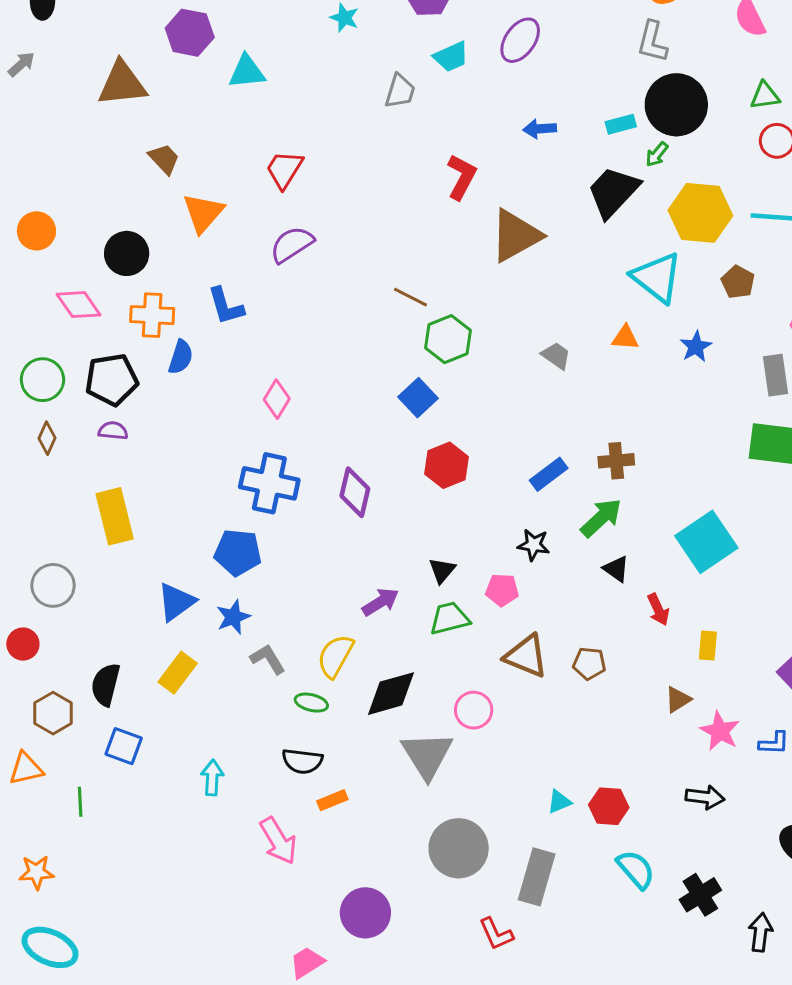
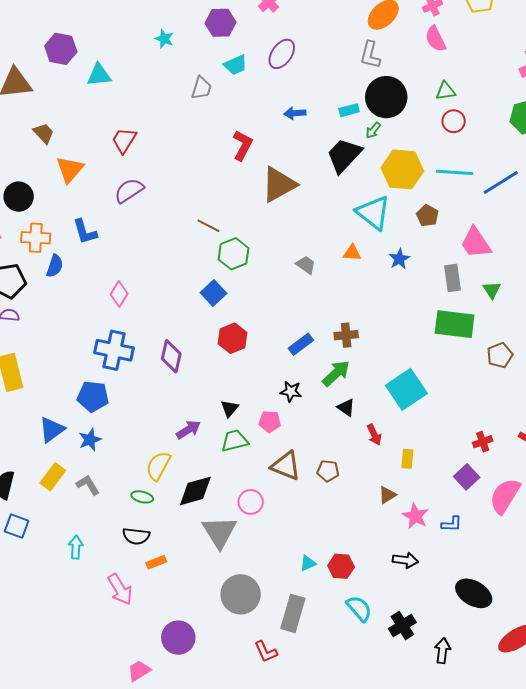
gray L-shape: (268, 659) -> (88, 485), moved

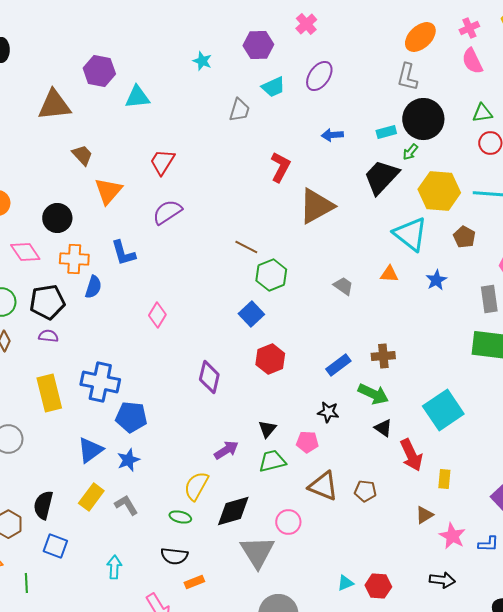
blue cross: (114, 350) -> (100, 382), moved
green arrow: (336, 373) -> (373, 394), turned 68
red arrow: (374, 435) -> (411, 455), size x1.5

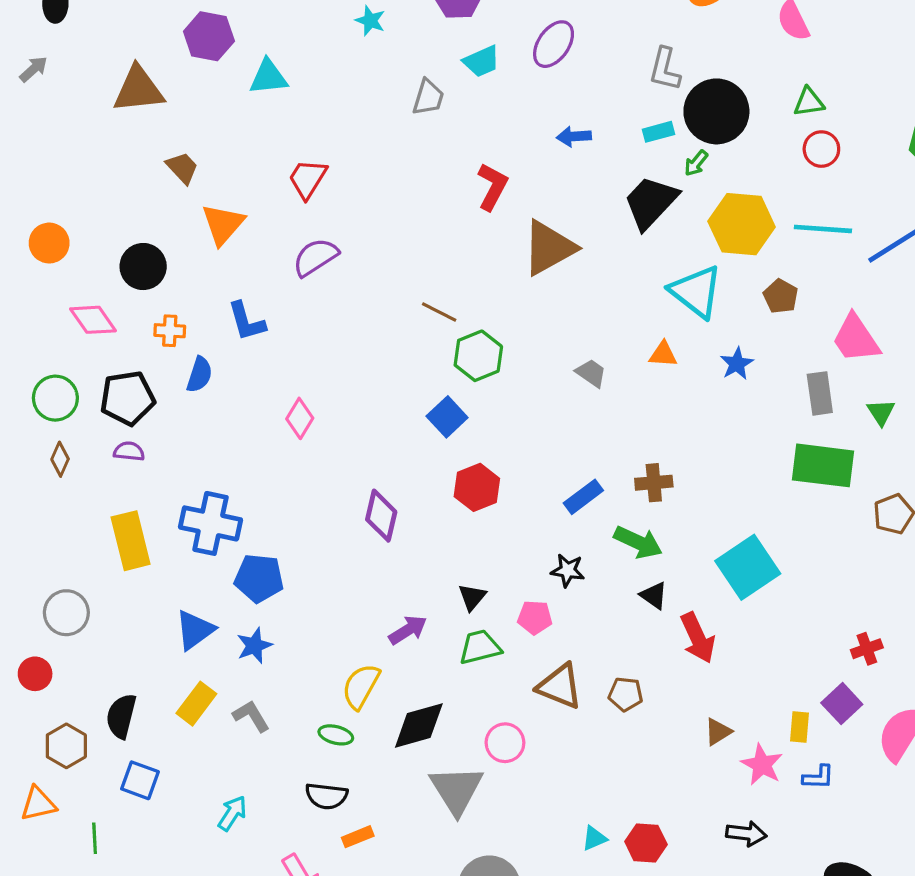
gray L-shape: (407, 77) -> (665, 69), moved
orange cross: (74, 259) -> (170, 331), size x0.7
yellow rectangle: (444, 479) -> (799, 727), moved
cyan arrow: (114, 567) -> (232, 813), turned 30

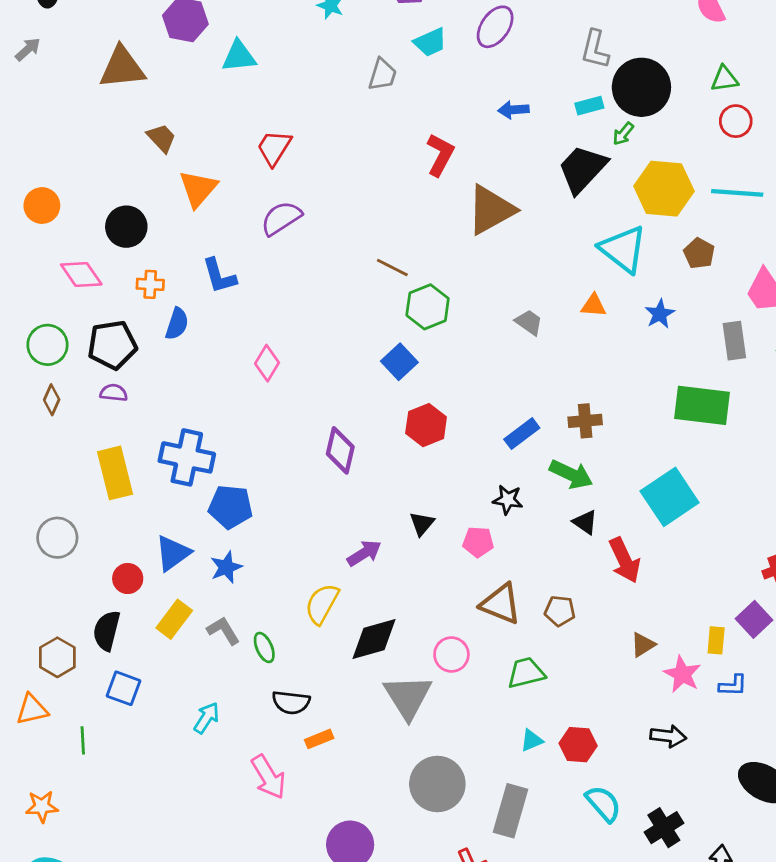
green rectangle: (823, 465) -> (702, 405), moved
green trapezoid: (480, 647) -> (526, 673), moved
red circle: (35, 674) -> (128, 579), moved
green ellipse: (336, 735) -> (264, 647), moved, turned 52

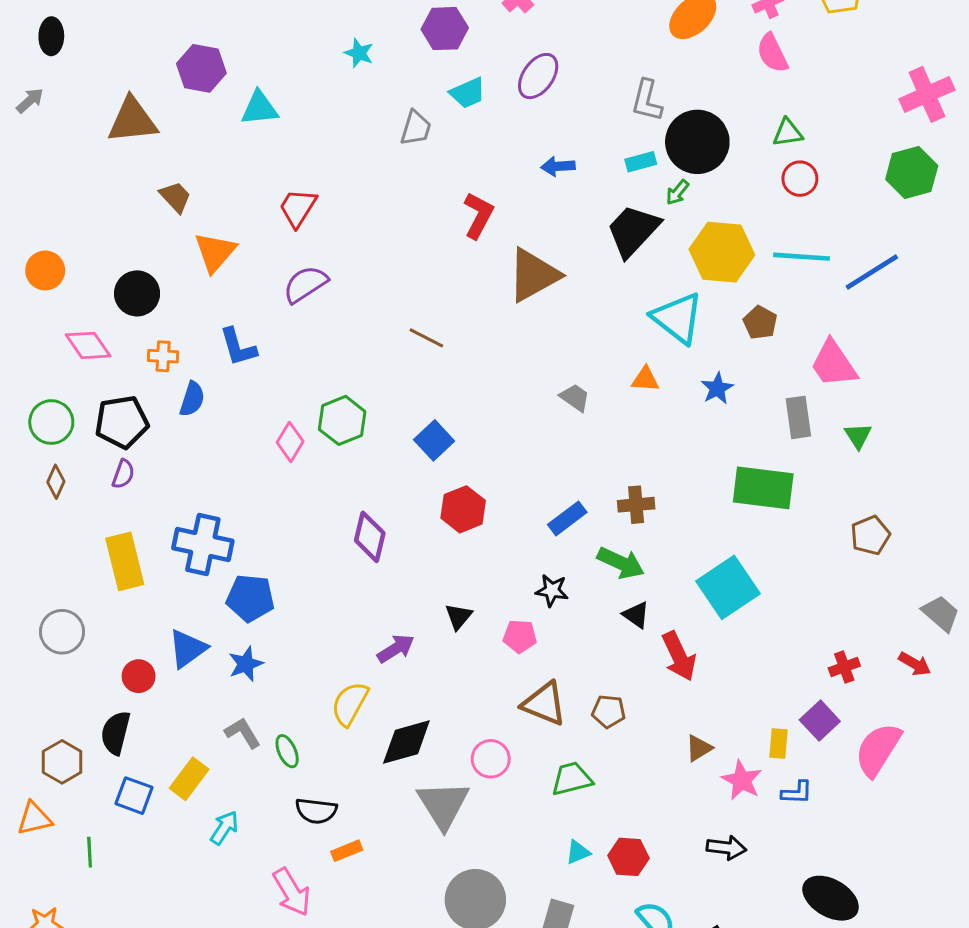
green hexagon: (428, 307) -> (342, 420), moved
purple semicircle: (114, 393) -> (123, 474), turned 104
yellow rectangle: (174, 619) -> (189, 779), moved

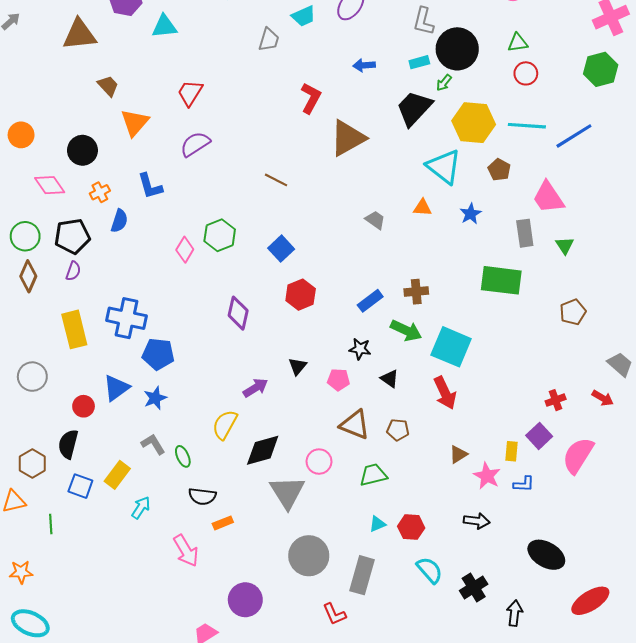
orange cross: (163, 356) -> (100, 192), turned -30
brown diamond: (56, 482) -> (28, 276), size x1.4
cyan square: (728, 587) -> (451, 347), moved, turned -33
black triangle: (636, 615) -> (390, 379), moved

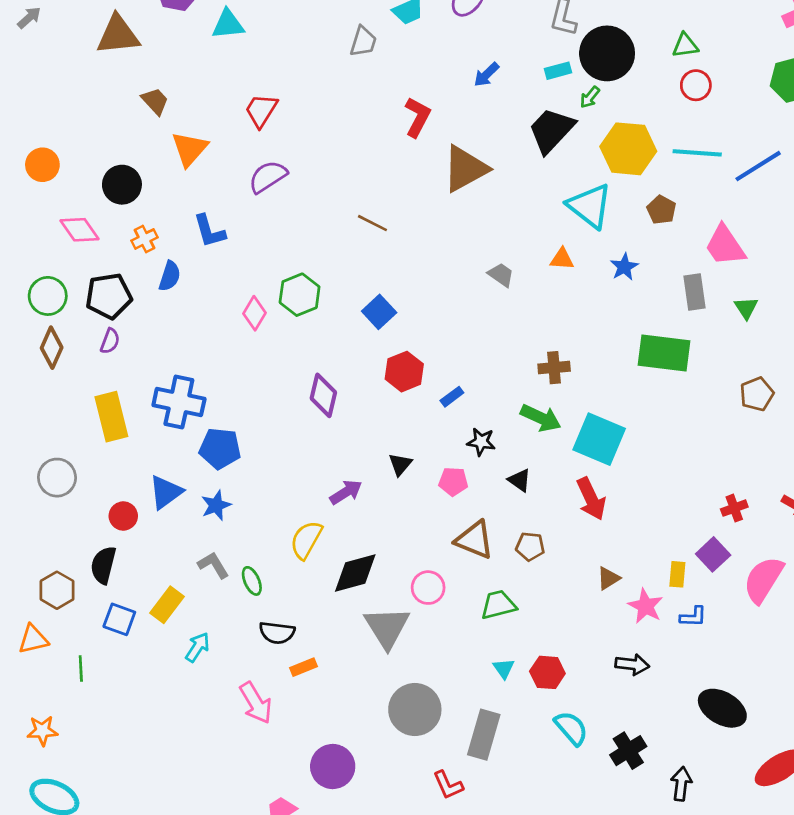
blue arrow: (364, 65) -> (486, 75), turned -40
blue rectangle: (370, 301) -> (452, 397), moved, size x0.7
cyan triangle: (377, 524) -> (504, 668), turned -42

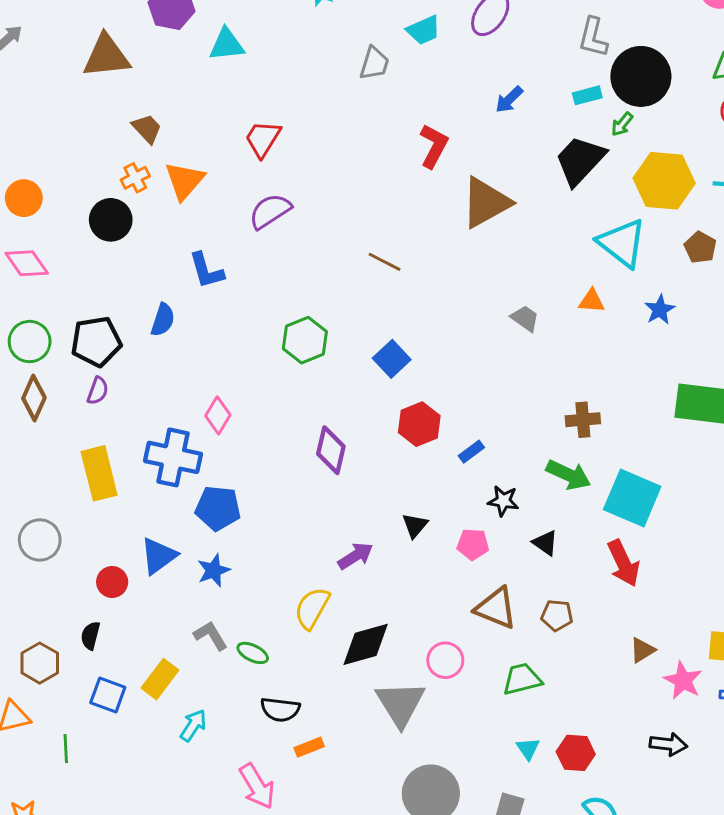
pink diamond: (80, 230) -> (27, 263), moved
orange cross: (144, 239) -> (135, 178), moved
pink diamond: (254, 313) -> (218, 415), moved
black semicircle: (103, 565) -> (90, 636), size x0.7
green ellipse: (252, 581) -> (253, 653), turned -40

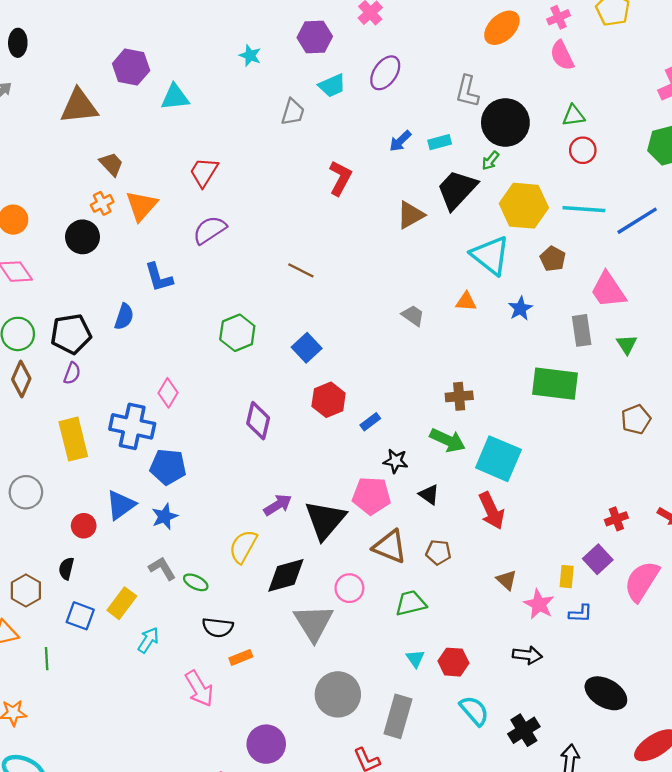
cyan rectangle: (587, 95) -> (440, 142), moved
brown triangle: (486, 202) -> (411, 215), moved, size x0.7
black triangle: (415, 525) -> (325, 520), moved, size x2.0
pink pentagon: (473, 544) -> (371, 496), size x1.5
brown triangle: (642, 650) -> (507, 580), turned -45

